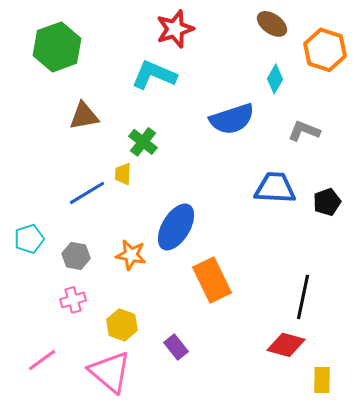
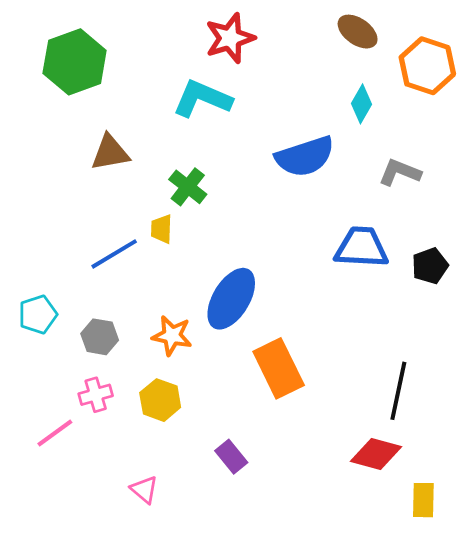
yellow hexagon: (122, 325) -> (160, 400), moved
pink line: (42, 360) -> (55, 433), moved
pink triangle: (110, 372) -> (144, 490), size x0.5

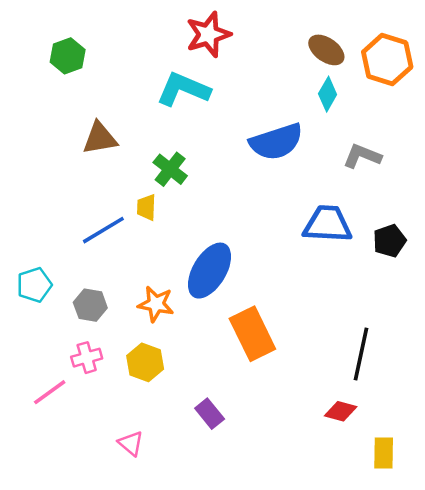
brown ellipse: (358, 32) -> (326, 50), moved
green hexagon: (75, 62) -> (68, 56), size x0.6
red diamond: (376, 454) -> (341, 411), size x0.7

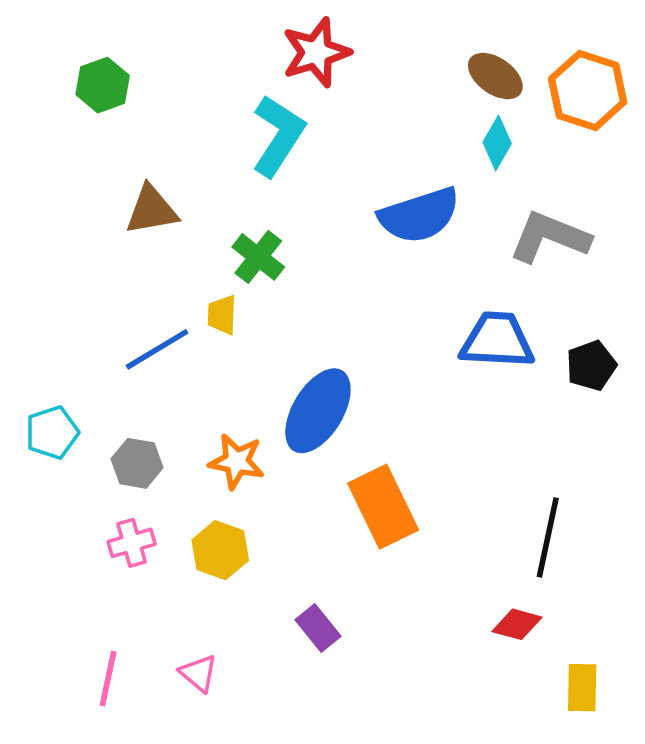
cyan L-shape: (183, 89) -> (278, 136), turned 100
gray L-shape: (362, 156) -> (550, 237), size x1.4
pink line: (50, 392) -> (108, 679), moved, turned -42

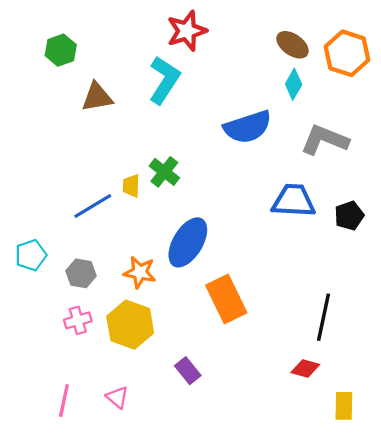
brown triangle: (151, 210) -> (97, 97), moved
green cross: (258, 257) -> (164, 172), moved
yellow hexagon: (220, 550) -> (130, 325), size x1.4

